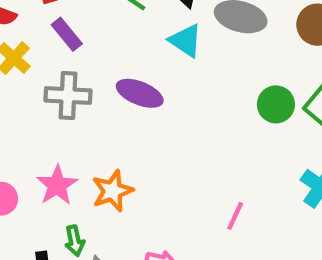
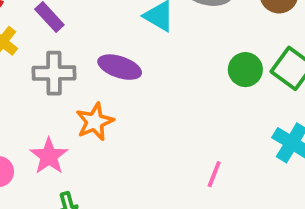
orange star: (112, 191) -> (95, 122), moved

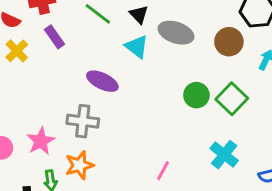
gray cross: (54, 73) -> (83, 121), moved
orange star: (95, 122) -> (79, 165), moved

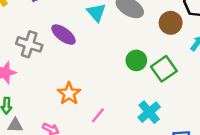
gray cross: (83, 121) -> (29, 44), moved
orange star: (79, 165) -> (69, 93), moved, turned -30

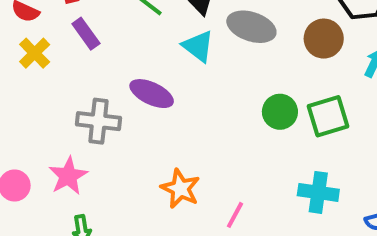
green square: (164, 69) -> (328, 116), turned 30
cyan cross: (149, 112) -> (318, 192), turned -30

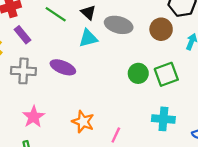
cyan triangle: (198, 46) -> (88, 38), turned -48
gray cross: (98, 121) -> (23, 71), moved
pink star: (68, 176) -> (33, 117), moved

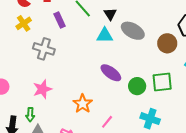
purple rectangle: (23, 35) -> (60, 20), moved
purple ellipse: (63, 67) -> (111, 73), moved
green circle: (138, 73) -> (137, 86), moved

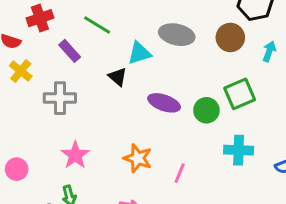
black triangle: (110, 14) -> (118, 77), moved

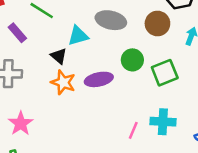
purple ellipse: (164, 103) -> (99, 79), turned -32
green circle: (206, 110) -> (132, 60), moved
orange star: (138, 158) -> (63, 82), moved
pink line: (180, 173) -> (133, 130), moved

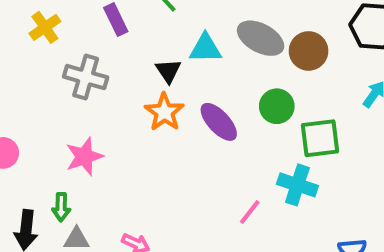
brown circle: (157, 24) -> (309, 51), moved
purple ellipse: (99, 79) -> (219, 122), turned 44
cyan cross: (163, 122) -> (297, 185), moved

